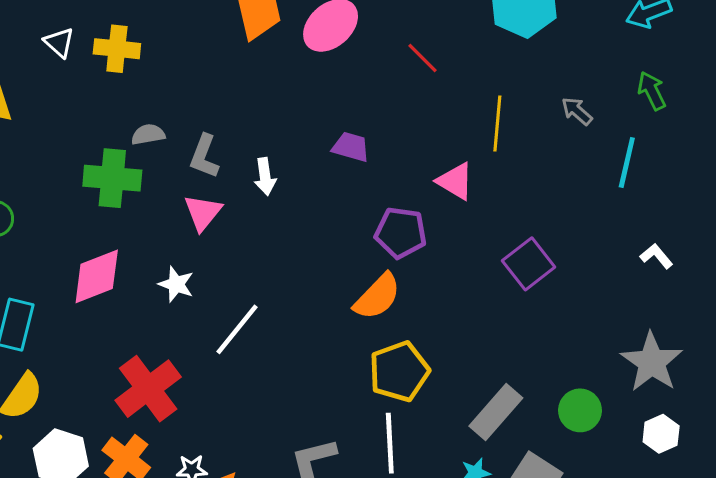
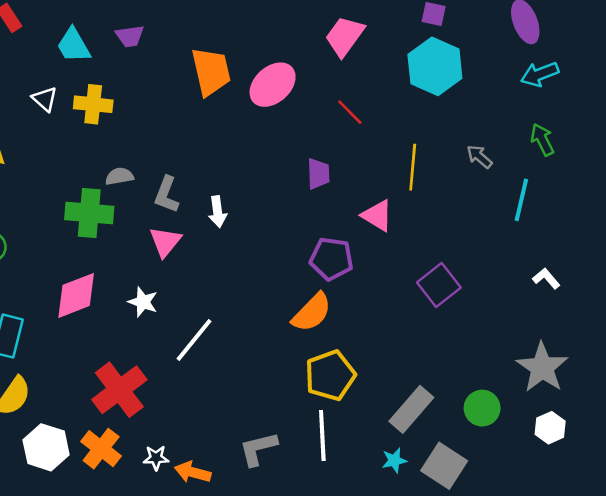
purple trapezoid: (351, 147) -> (318, 174), moved, turned 72

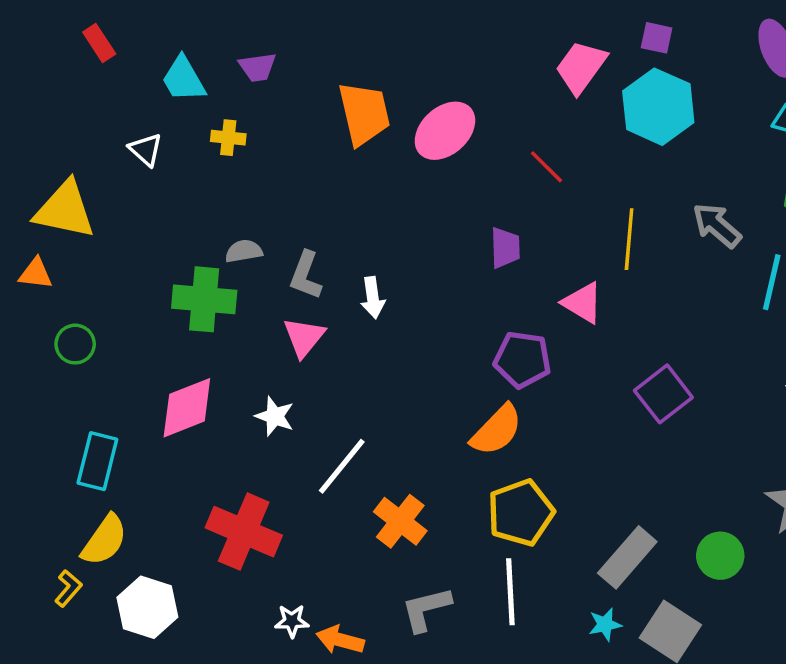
pink trapezoid: (345, 36) -> (581, 67), moved
yellow cross: (93, 104) -> (228, 138), moved, size x0.7
gray arrow: (479, 157) -> (717, 225), size x1.4
red cross: (119, 390) -> (244, 532), turned -30
orange cross: (101, 449) -> (400, 521), moved

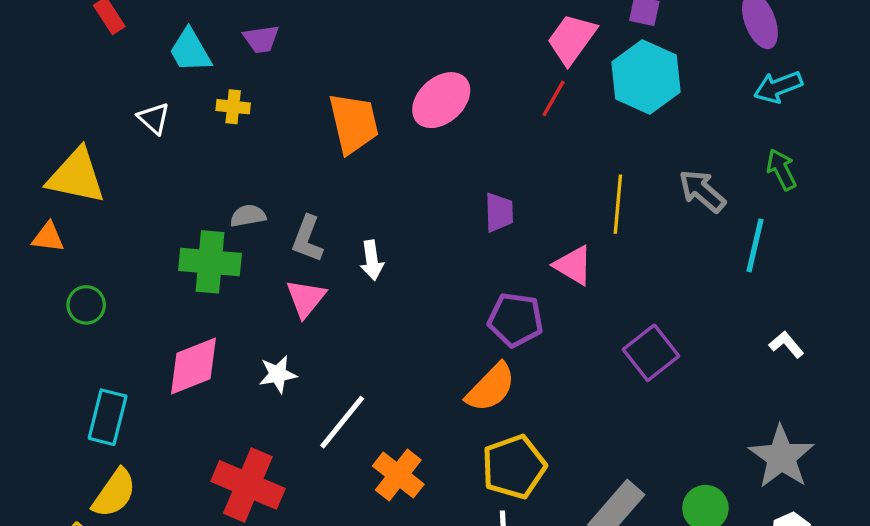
orange trapezoid: (364, 114) -> (354, 123), moved
red line: (546, 167) -> (554, 98), moved, turned 75
white star: (275, 416) -> (278, 374), turned -30

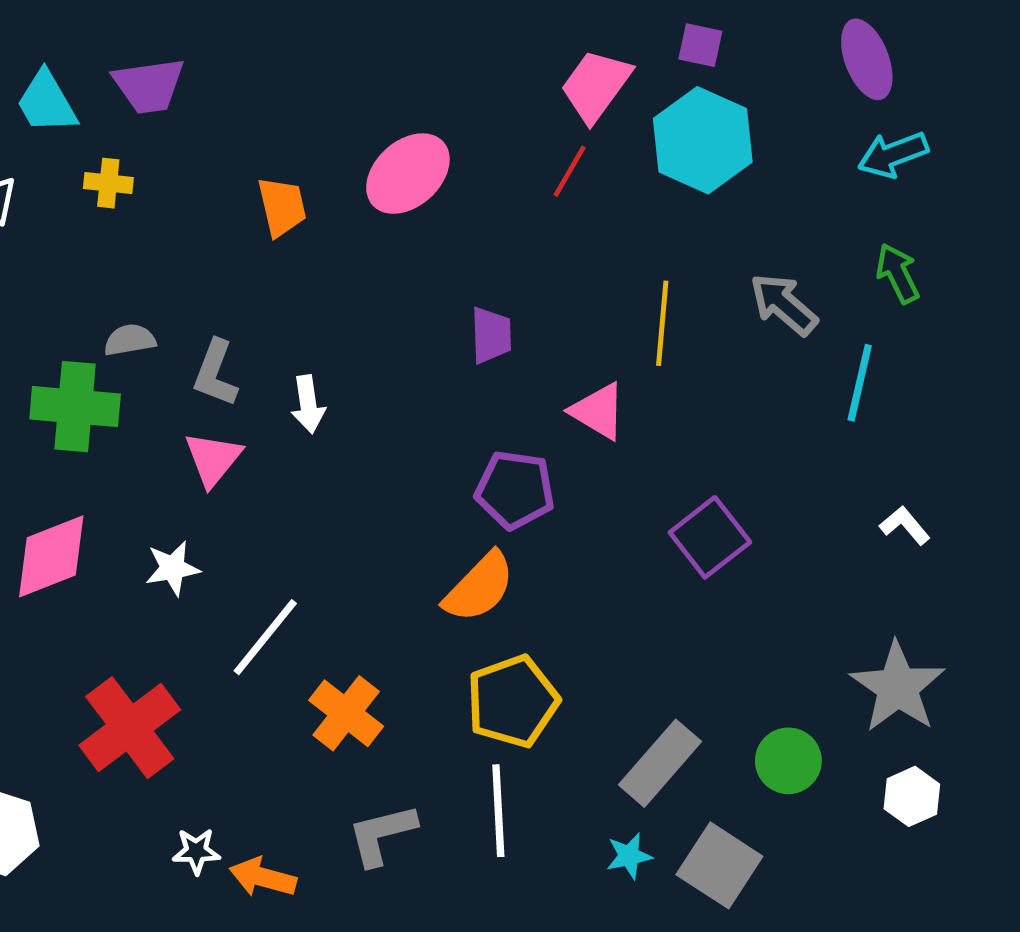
purple trapezoid: (261, 39) -> (149, 86), size x1.4
orange trapezoid: (354, 123) -> (282, 207), size x0.7
red cross: (248, 485) -> (130, 728), turned 30

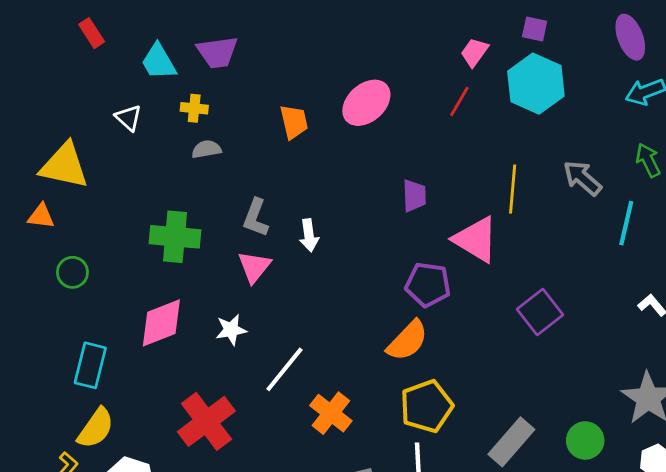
pink trapezoid: (596, 86) -> (474, 52), size x0.7
gray semicircle: (130, 340) -> (206, 149), moved
pink triangle: (598, 411) -> (476, 240), size x1.4

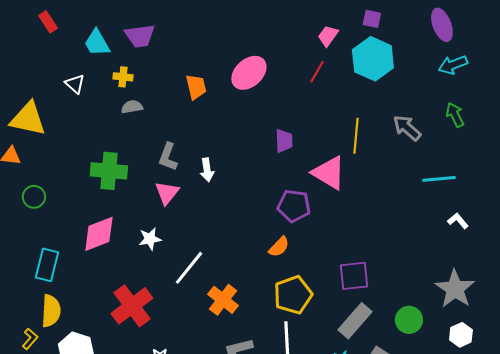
cyan line: (626, 223) -> (439, 179), moved, turned 72
purple square: (540, 312) -> (354, 276), moved, turned 32
orange semicircle: (407, 341) -> (279, 247), size x0.7
yellow semicircle: (96, 428) -> (51, 311), turned -32

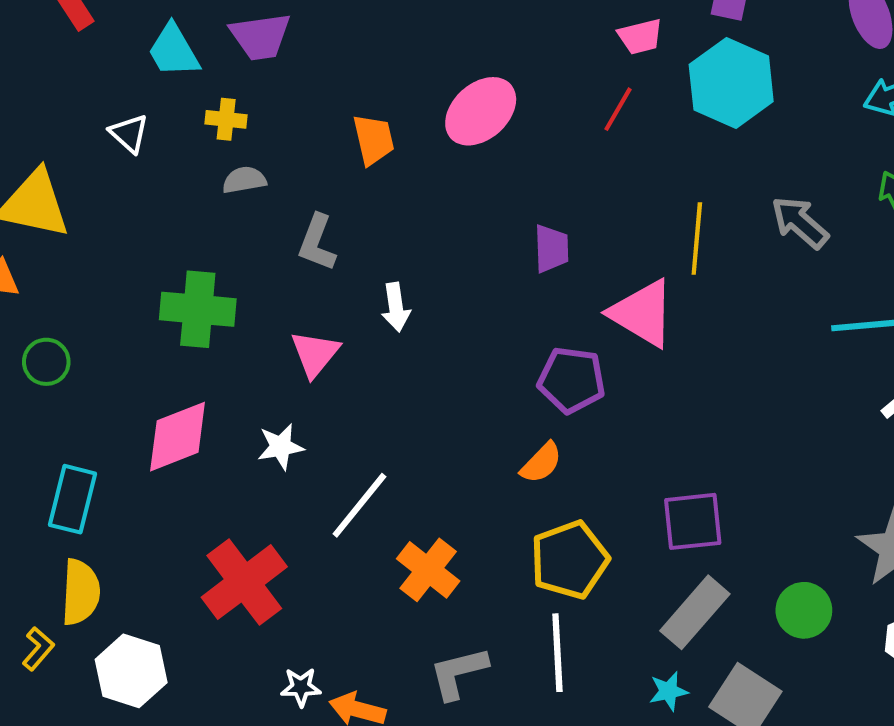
pink trapezoid: (328, 36) -> (640, 37), turned -140
gray L-shape: (168, 157) -> (317, 243), moved

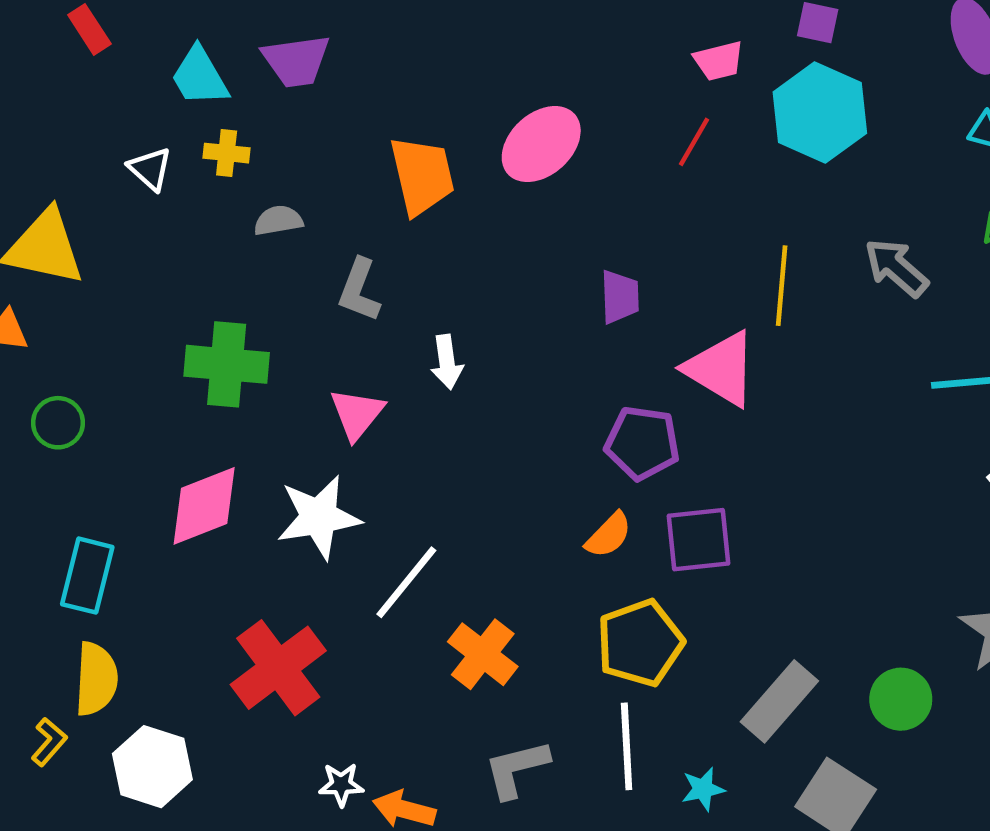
yellow cross: (226, 119) -> (227, 153), moved
orange trapezoid: (374, 140) -> (422, 176), size x1.4
white star: (281, 447) -> (319, 517), size x1.6
purple square: (693, 521) -> (699, 540), moved
cyan star: (669, 691) -> (703, 789), moved

